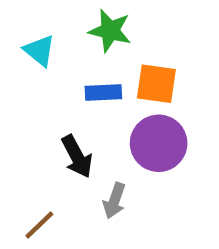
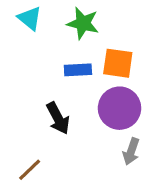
cyan triangle: (39, 51) -> (30, 18), moved
gray arrow: (114, 201) -> (131, 151), moved

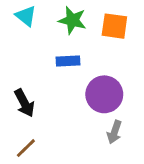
orange square: (118, 63) -> (114, 26), moved
black arrow: (58, 118) -> (24, 103), moved

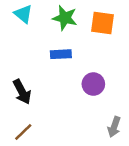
purple circle: (104, 94) -> (93, 84), size x0.7
gray arrow: (114, 132) -> (114, 127), moved

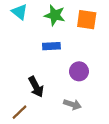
black arrow: (22, 92) -> (36, 87), moved
gray arrow: (114, 127) -> (72, 104), moved, turned -91

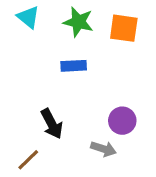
purple circle: (79, 71) -> (122, 121), moved

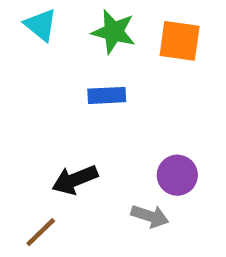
black arrow: (52, 124) -> (75, 180), turned 96

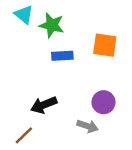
green star: (114, 32) -> (52, 25), moved
orange square: (180, 41) -> (105, 45), moved

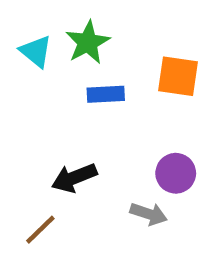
cyan triangle: (24, 15) -> (36, 51), moved
green star: (52, 25) -> (88, 42), turned 30

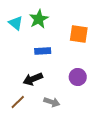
blue rectangle: (106, 94) -> (43, 51), moved
gray arrow: (149, 214) -> (52, 102), moved

